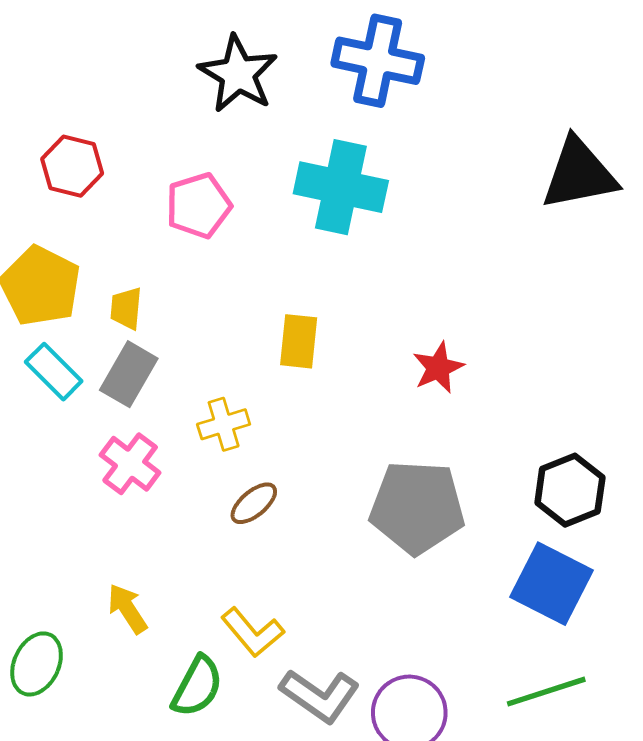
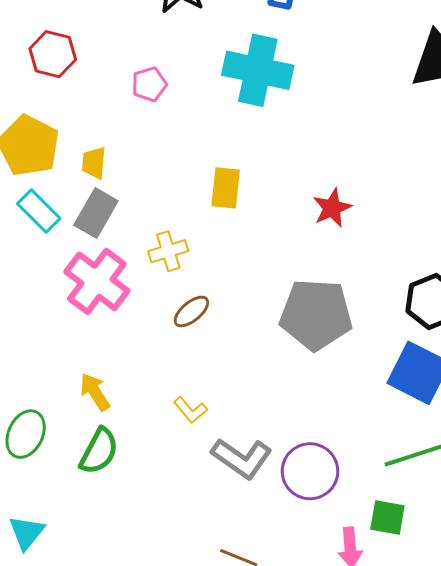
pink pentagon: (199, 206) -> (149, 84), size x0.7
pink cross: (130, 464) -> (97, 281), size x1.4
yellow L-shape: (253, 632) -> (190, 410), size x0.7
green semicircle: (197, 686) -> (99, 451), moved

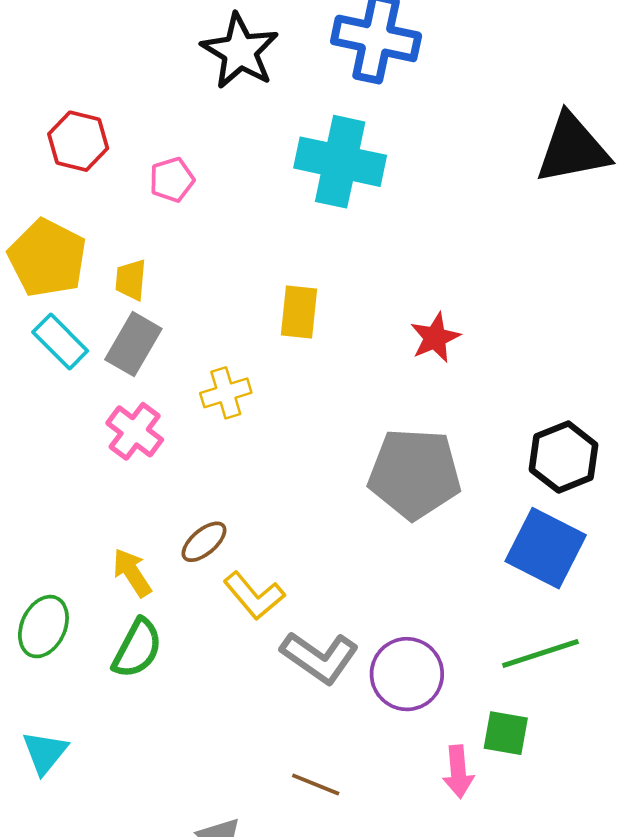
pink pentagon: (149, 84) -> (172, 180), moved
pink cross: (97, 281) -> (135, 431), size x0.7
brown ellipse: (191, 311) -> (204, 542), moved
yellow L-shape: (190, 410) -> (254, 596), size x1.4

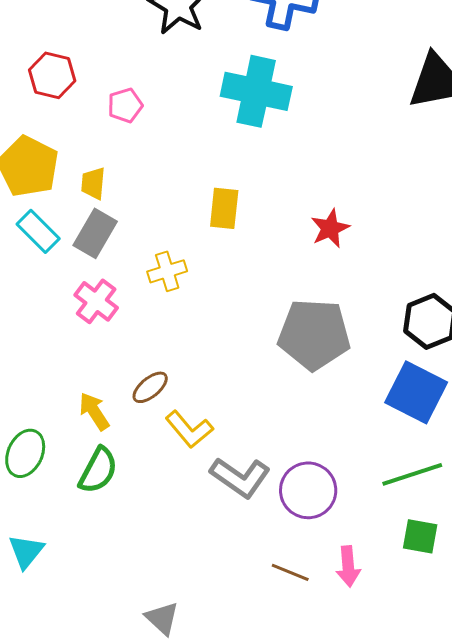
green square: (506, 733) -> (420, 536), moved
brown line: (316, 784) -> (290, 572), moved

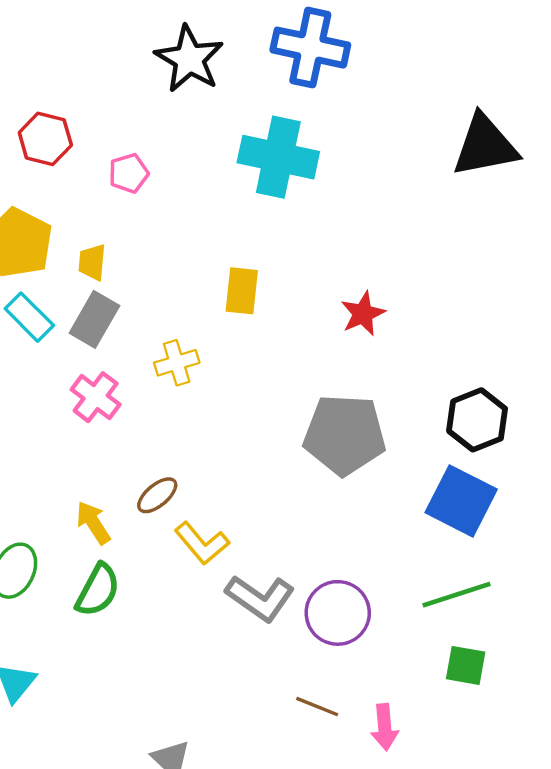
pink arrow: (348, 566) -> (385, 727), moved

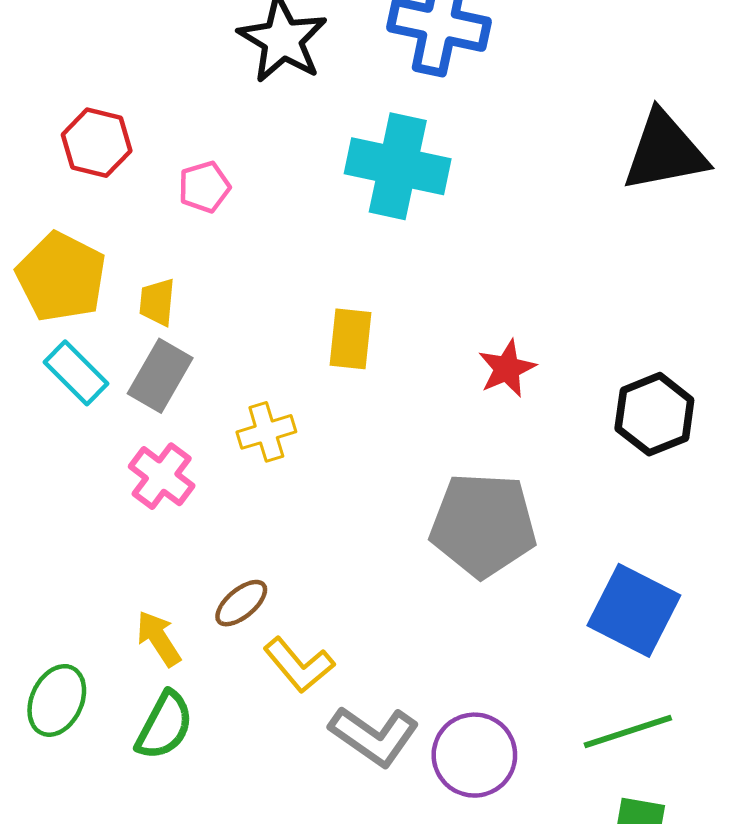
black hexagon: (477, 420) -> (654, 414), moved

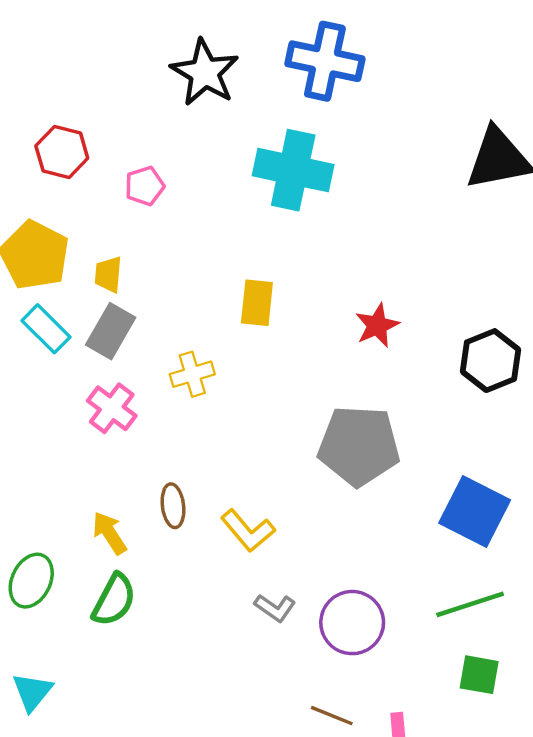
brown ellipse: (241, 603) -> (173, 506), turned -57
yellow L-shape: (299, 665) -> (248, 531), moved
gray L-shape: (374, 736) -> (275, 608), size x0.6

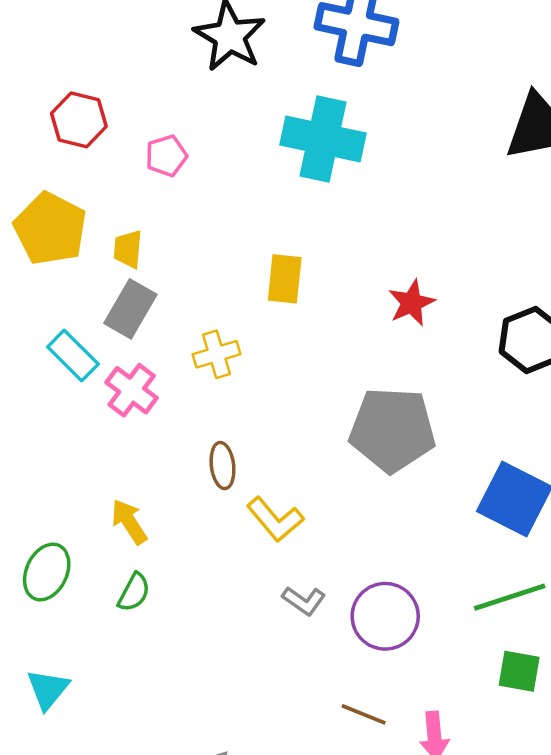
cyan rectangle: (46, 329) -> (73, 356), moved
brown ellipse: (173, 506) -> (222, 466), moved
green semicircle: (114, 600) -> (134, 592), size x0.7

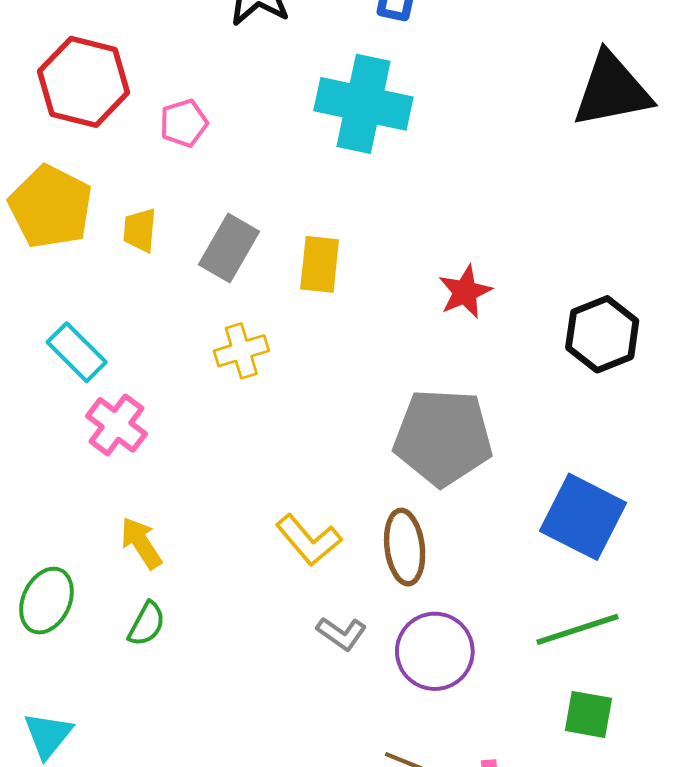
red hexagon: (79, 120) -> (84, 82), size x1.4
gray rectangle: (130, 309) -> (229, 248), moved
pink cross: (132, 390) -> (116, 425), moved
brown ellipse: (222, 466) -> (405, 547), moved, size x1.4

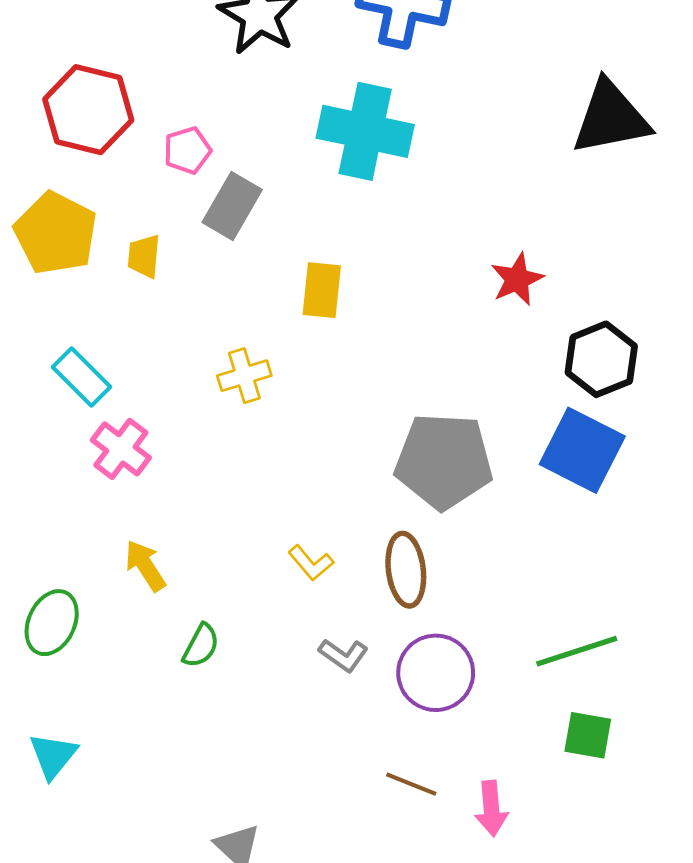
gray rectangle: (229, 248) -> (232, 206), moved
red star: (465, 292) -> (517, 279), moved
blue square: (583, 517) -> (582, 450), moved
yellow L-shape: (309, 540) -> (311, 563), size x0.7
green semicircle: (147, 624) -> (201, 646), moved

